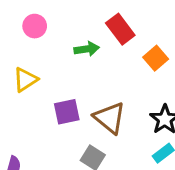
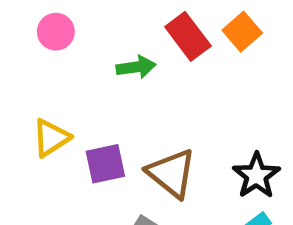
orange square: (156, 58) -> (242, 32), moved
yellow triangle: (25, 80) -> (51, 138), moved

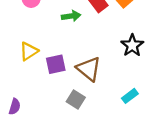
black star: (256, 176) -> (132, 45), moved

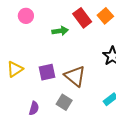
yellow triangle: (29, 51) -> (15, 69), moved
purple semicircle: (15, 107) -> (34, 108), moved

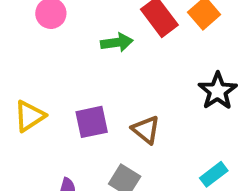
brown triangle: (75, 76) -> (146, 130), size x0.7

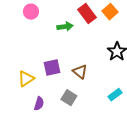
yellow triangle: (30, 116) -> (26, 79), moved

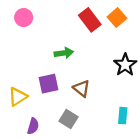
green arrow: (65, 27) -> (64, 53), moved
cyan rectangle: (115, 95) -> (123, 116), turned -48

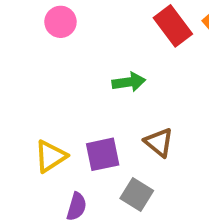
purple square: (48, 84) -> (103, 154), moved

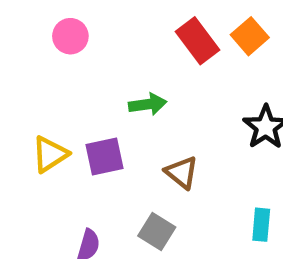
purple square: (103, 154) -> (104, 157), moved
yellow triangle: (50, 156) -> (50, 154), moved

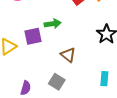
purple square: (104, 157) -> (33, 36), moved

